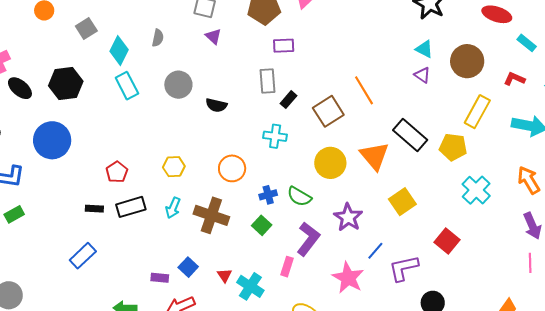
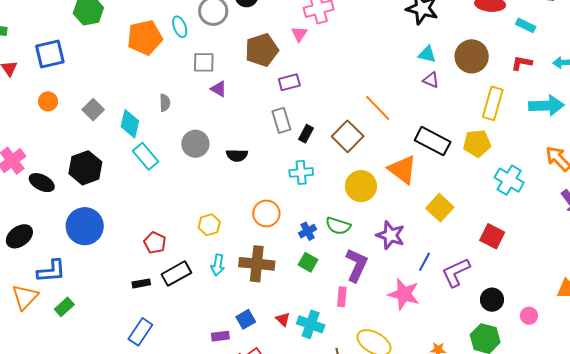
blue square: (188, 267) -> (246, 319), turned 30

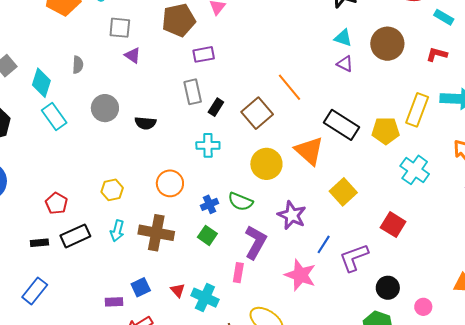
yellow rectangle: (493, 103) -> (417, 110), moved

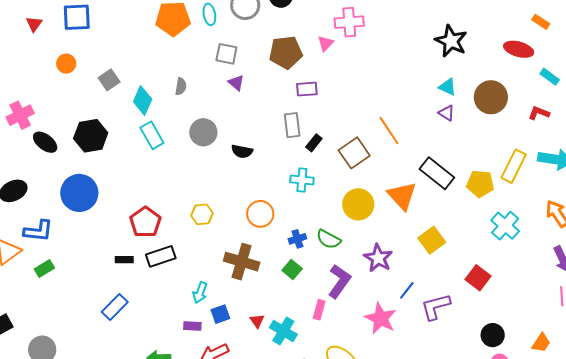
red pentagon: (56, 203) -> (145, 222), size x1.4
cyan arrow: (117, 231) -> (200, 293), moved
black circle: (388, 288) -> (493, 335), moved

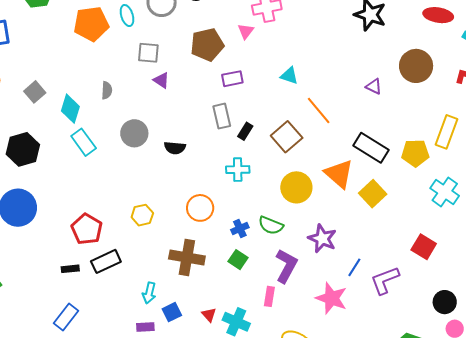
cyan triangle: (448, 87) -> (289, 76), moved
yellow square: (432, 240) -> (373, 194), moved

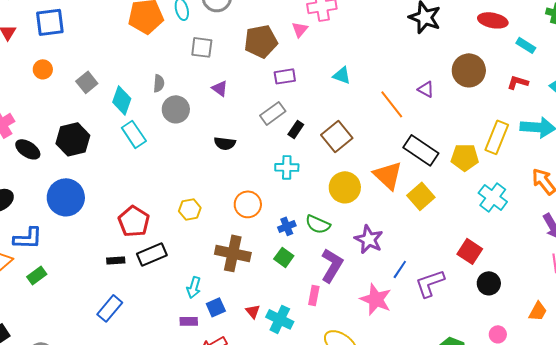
purple triangle: (161, 80) -> (220, 88), moved
orange line: (319, 111) -> (392, 104), moved
gray rectangle: (222, 116) -> (273, 113), turned 65
gray circle: (134, 133) -> (176, 109), moved
black circle: (445, 302) -> (489, 283), moved

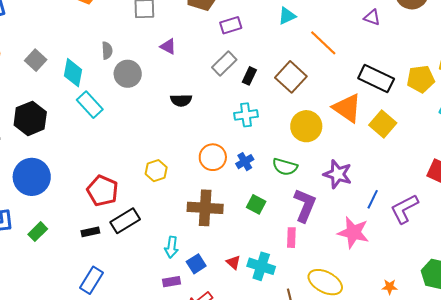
cyan triangle: (342, 75) -> (287, 16), turned -36
orange line: (392, 104) -> (323, 43), moved
blue cross: (287, 226) -> (245, 162), moved
green rectangle: (37, 275) -> (38, 232), moved

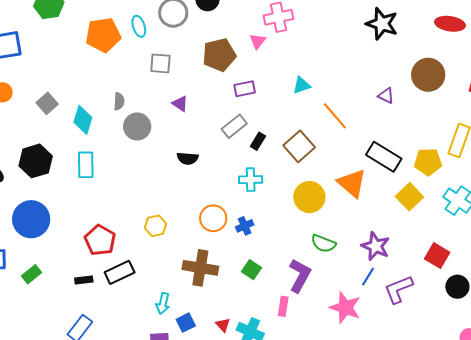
cyan rectangle: (90, 105) -> (86, 165), moved, turned 36
yellow square: (383, 124) -> (409, 197), moved
green semicircle: (285, 167) -> (323, 243), moved
purple star: (338, 174) -> (376, 246), moved

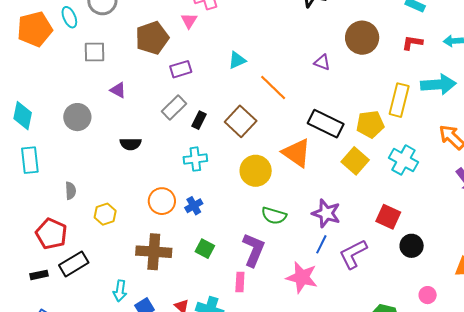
gray semicircle: (119, 101) -> (71, 191), moved

